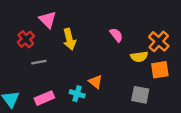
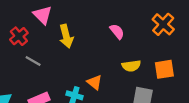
orange cross: (159, 41) -> (163, 24), moved
yellow semicircle: (139, 57) -> (131, 66), moved
gray line: (39, 62) -> (33, 61), turned 40

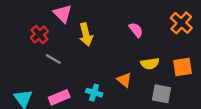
orange triangle: (95, 82) -> (124, 80), moved

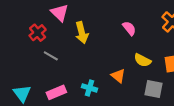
yellow semicircle: (150, 64) -> (143, 60), turned 35

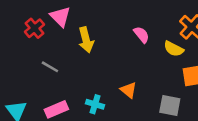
red cross: (38, 33) -> (34, 28), moved
yellow semicircle: (143, 60) -> (174, 49), moved

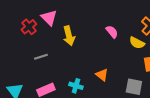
gray line: (50, 67) -> (41, 57), turned -48

